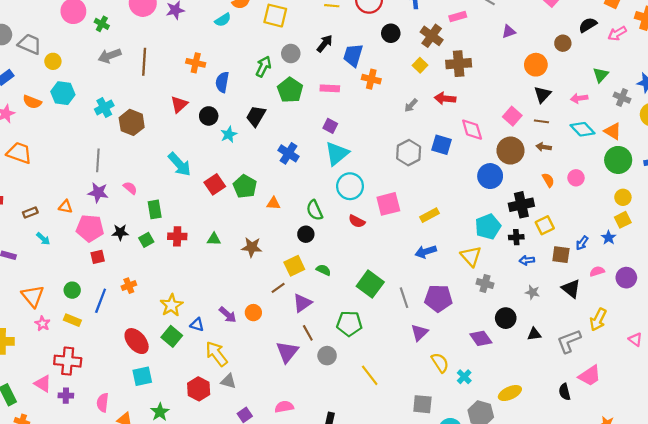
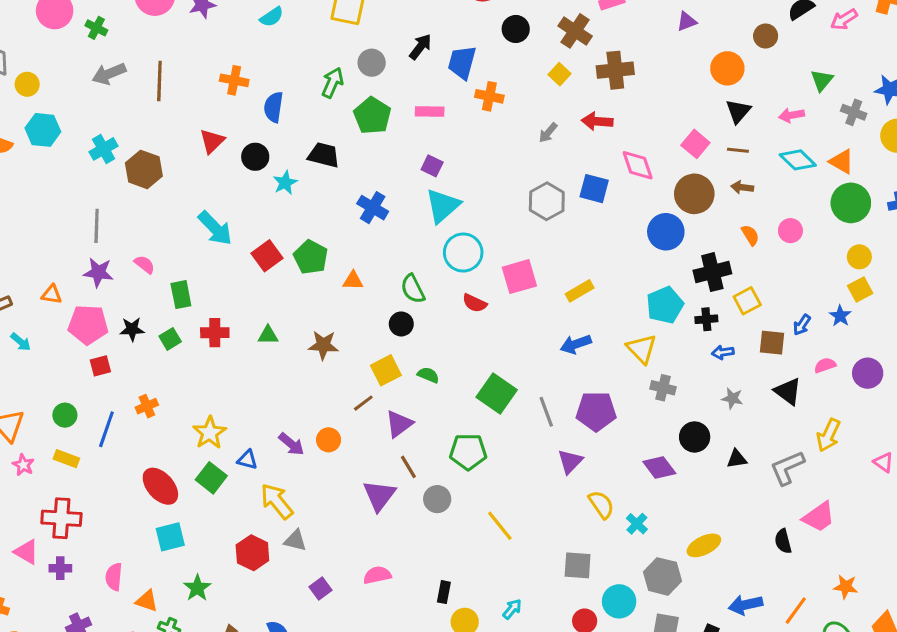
black trapezoid: (256, 116) -> (324, 155), turned 75

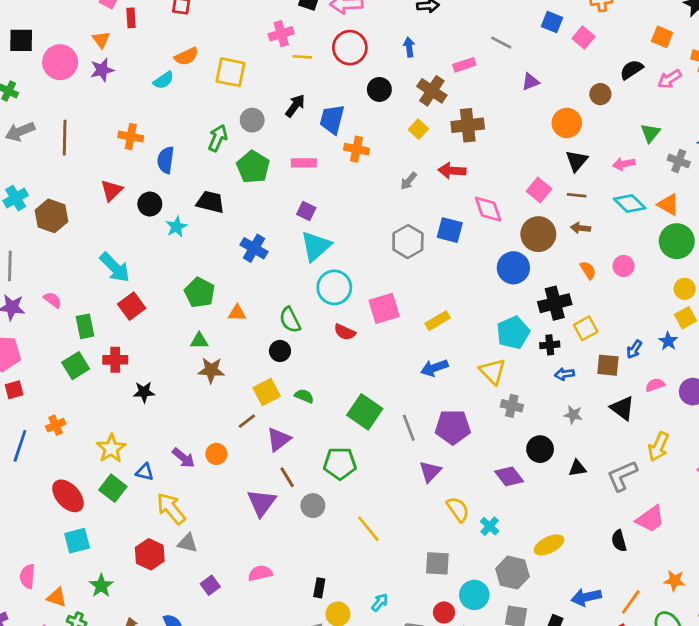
red square: (267, 256) -> (132, 306), moved
black star: (132, 329) -> (144, 392), moved
green triangle: (268, 335) -> (199, 341), moved
green square: (170, 339) -> (76, 366), size x1.4

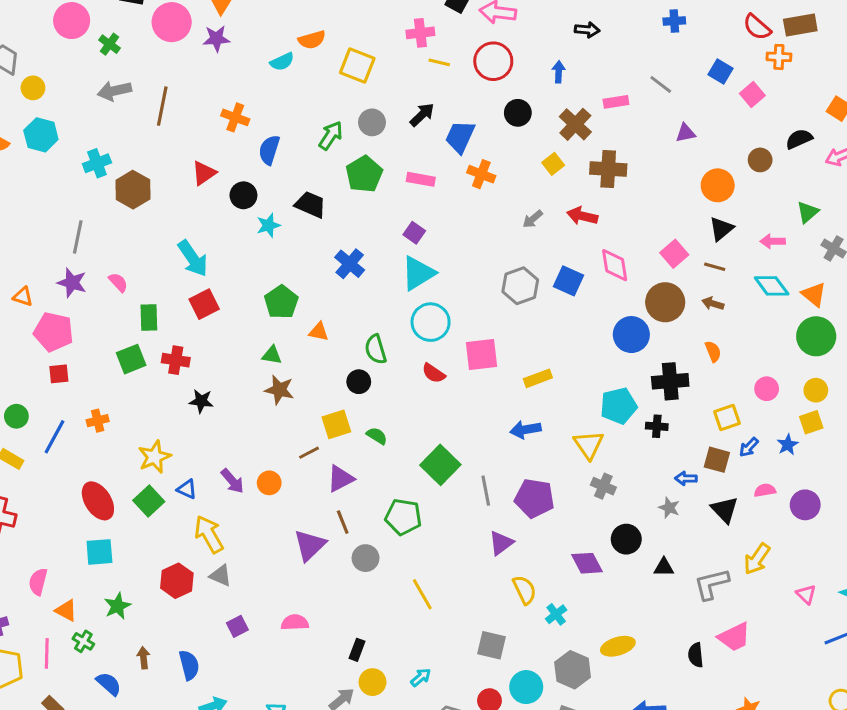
pink circle: (624, 266) -> (767, 389), moved
yellow square: (586, 328) -> (727, 417), moved
blue arrow: (564, 374) -> (686, 478), moved

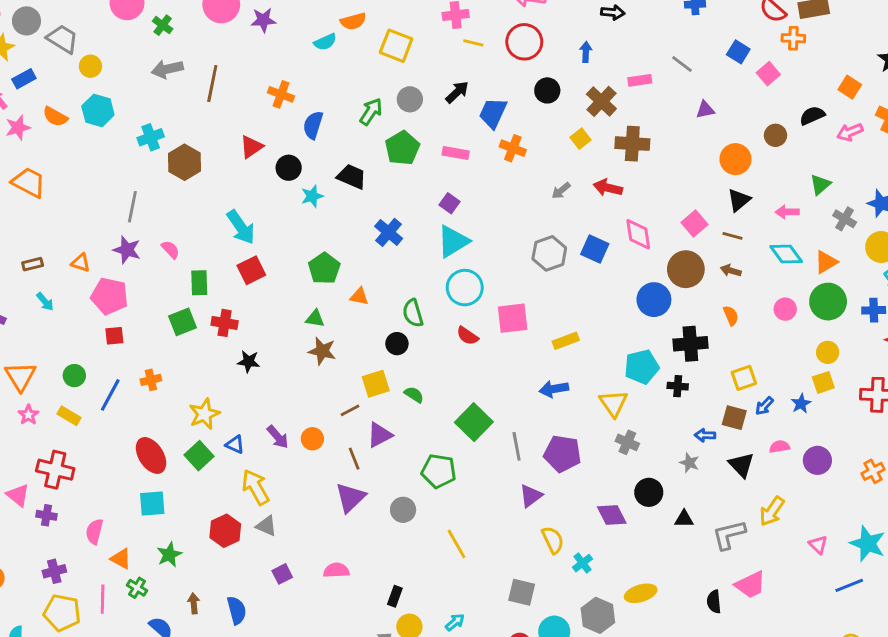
orange triangle: (814, 294) -> (826, 262), turned 50
pink circle: (767, 389) -> (785, 309), moved
brown line: (343, 522) -> (354, 459), moved

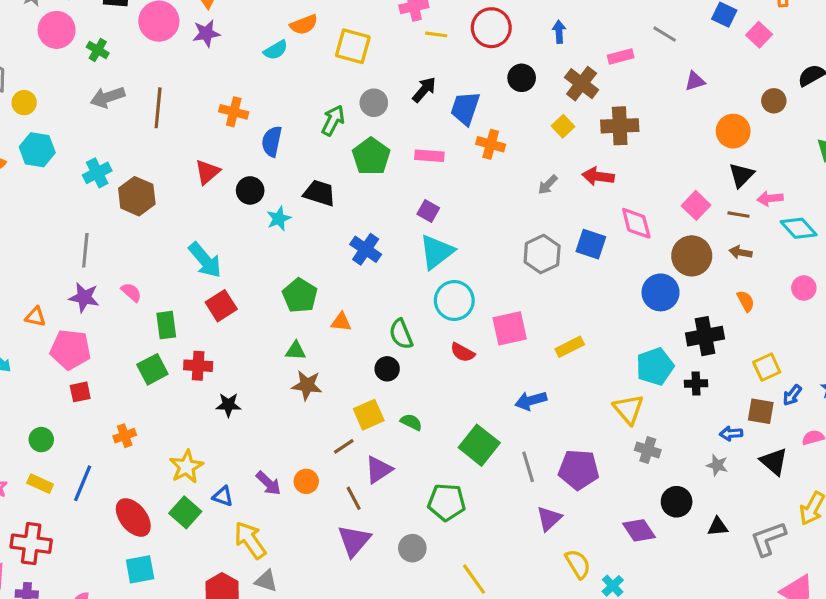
pink arrow: (787, 212) -> (770, 199), moved
blue arrow: (554, 389) -> (531, 401), moved
blue line: (110, 395) -> (83, 483), moved

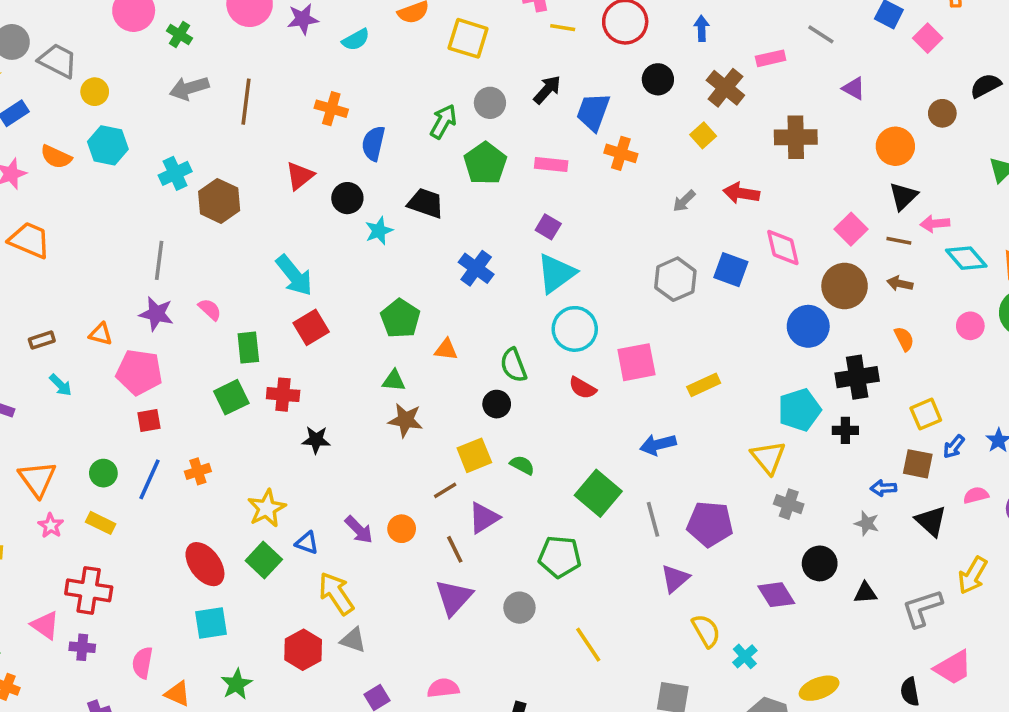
cyan semicircle: (276, 50) -> (356, 40), moved
purple triangle: (695, 81) -> (854, 88), turned 45
brown cross: (620, 126) -> (796, 137), moved
blue line: (83, 483) -> (150, 479), moved

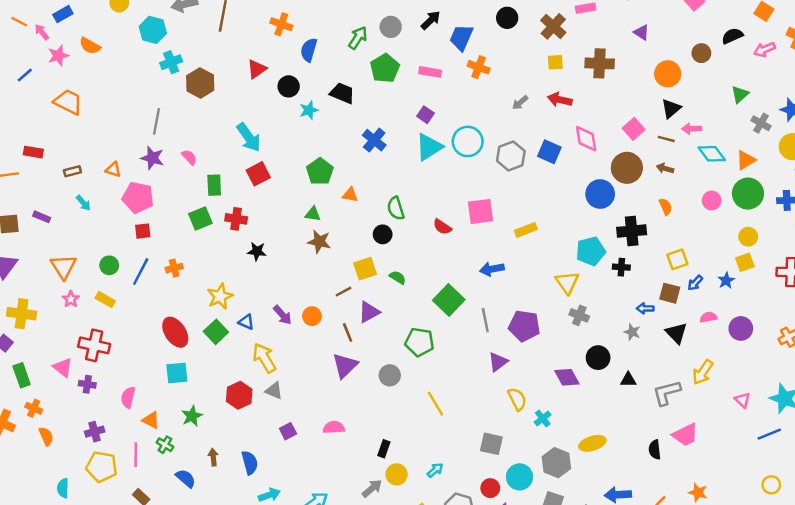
yellow square: (703, 135) -> (555, 62), moved, turned 35
cyan hexagon: (108, 145) -> (153, 30), moved
cyan circle: (575, 329) -> (468, 141), moved

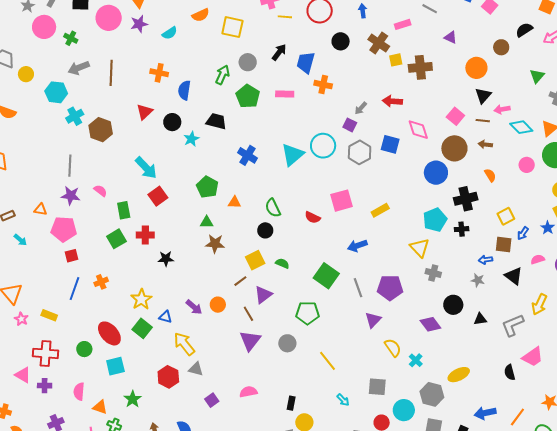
yellow square: (555, 62) -> (396, 60), moved
purple square: (425, 115) -> (350, 125), moved
green circle: (109, 265) -> (84, 349), moved
cyan arrow: (435, 470) -> (343, 400), moved, turned 96

